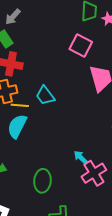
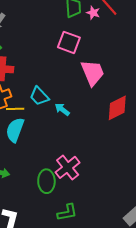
cyan arrow: (81, 157) -> (62, 109), moved
pink cross: (94, 173) -> (68, 167), moved

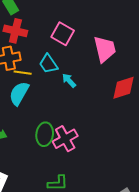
pink square: (69, 42) -> (63, 34), moved
green ellipse: (46, 181) -> (45, 134), moved

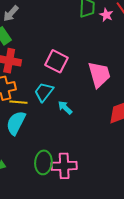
cyan trapezoid: (48, 64) -> (44, 92), turned 75
pink cross: (65, 139) -> (64, 166), turned 30

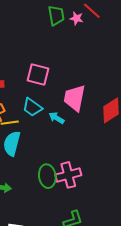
pink trapezoid: (99, 74) -> (75, 98), moved, turned -140
cyan trapezoid: (44, 92) -> (32, 107), turned -80

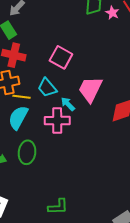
pink cross: (68, 175) -> (57, 121), moved
green ellipse: (47, 176) -> (27, 152), moved

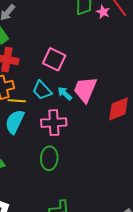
cyan arrow: (68, 104) -> (65, 94), moved
green ellipse: (27, 152) -> (49, 158), moved

